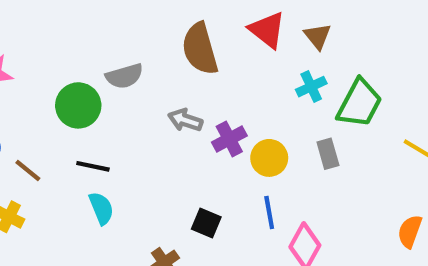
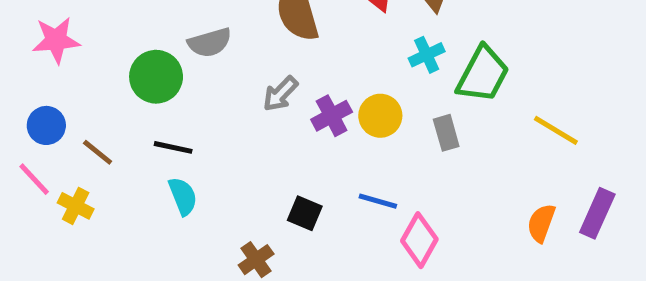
gray arrow: (185, 120) -> (280, 94), turned -64
yellow circle: (269, 158) -> (380, 116), moved
blue line: (269, 212) -> (378, 201), turned -64

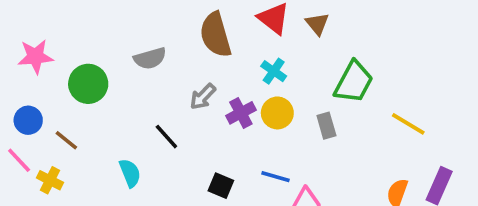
cyan cross: (427, 55) -> (274, 71), moved, turned -30
green circle: (156, 77) -> (88, 84), moved
black line: (173, 147) -> (166, 137), moved, turned 36

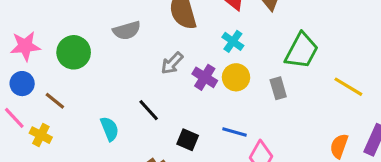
pink star: (35, 57) -> (25, 46), moved
purple cross: (241, 113) -> (205, 77), turned -30
black line: (166, 137) -> (149, 110), moved

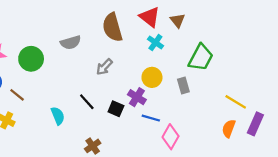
cyan cross: (233, 41) -> (155, 42), moved
purple cross: (205, 77) -> (137, 97), moved
yellow line: (348, 87) -> (236, 102), moved
black square: (188, 140) -> (116, 109), moved

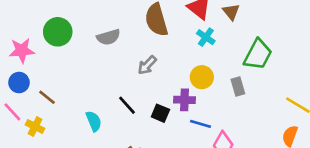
green circle: (31, 59) -> (58, 32), moved
purple cross: (137, 97) -> (184, 100), turned -30

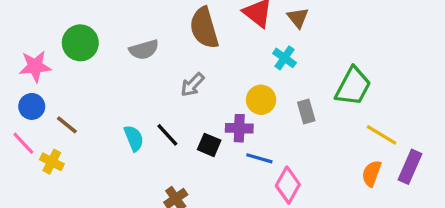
cyan cross: (206, 37) -> (284, 58), moved
green trapezoid: (258, 54) -> (353, 86), moved
cyan semicircle: (94, 121) -> (134, 138), moved

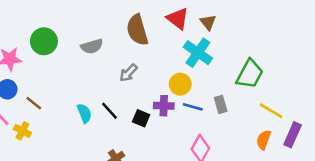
cyan cross: (284, 58) -> (198, 53), size x1.6
gray rectangle: (306, 111) -> (221, 104), moved
blue line: (259, 158) -> (193, 107), moved

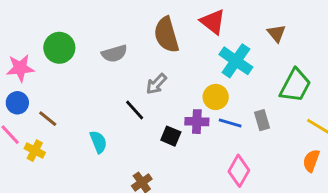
brown triangle: (208, 22) -> (276, 33), moved
black line: (110, 111) -> (135, 110), moved
cyan semicircle: (84, 113) -> (98, 142), moved

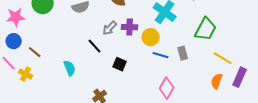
purple cross: (197, 122) -> (130, 27), moved

